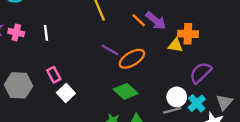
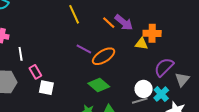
white line: (46, 33) -> (21, 54), moved
white square: (66, 93) -> (46, 88), turned -35
gray triangle: (224, 102) -> (182, 79), moved

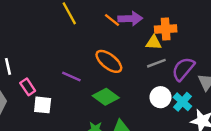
purple arrow: (124, 22) -> (130, 19), turned -36
purple line: (84, 49) -> (71, 77), moved
orange ellipse: (104, 56) -> (109, 61), turned 75
gray line: (140, 101) -> (156, 63), moved

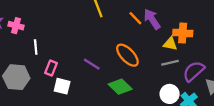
purple arrow: (130, 19) -> (152, 19), turned -130
pink rectangle: (28, 87) -> (51, 68), turned 48

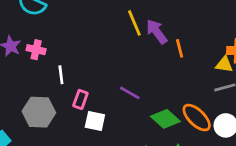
orange line: (135, 18) -> (180, 48), moved, turned 32
purple arrow: (152, 19) -> (157, 32), moved
orange ellipse: (127, 55) -> (197, 118), moved

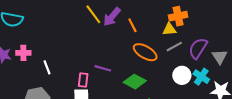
purple arrow: (157, 32) -> (112, 17), turned -90
pink rectangle: (80, 99) -> (83, 80), moved
orange ellipse: (197, 118) -> (145, 52), moved

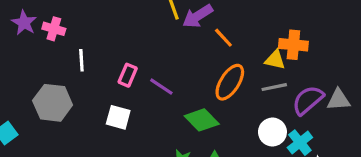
orange line: (132, 25) -> (223, 38), turned -32
orange ellipse: (145, 52) -> (230, 82), turned 75
gray triangle: (220, 57) -> (339, 100), moved, turned 42
pink rectangle: (83, 80) -> (128, 75), moved

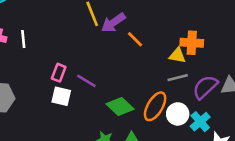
white line: (81, 60) -> (23, 39), moved
orange ellipse: (230, 82) -> (155, 106), moved
white square: (118, 117) -> (61, 96), moved

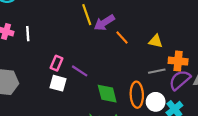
orange cross: (192, 43) -> (178, 61), moved
yellow triangle: (177, 55) -> (156, 41), moved
orange ellipse: (155, 106) -> (137, 95), turned -35
green diamond: (120, 107) -> (107, 94), turned 30

